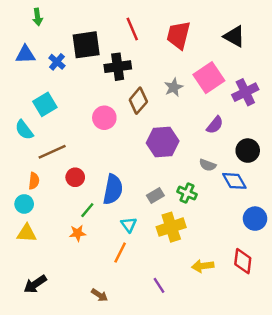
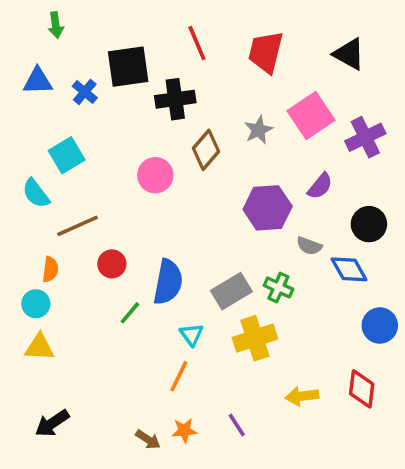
purple hexagon: (163, 142) -> (268, 208), moved
gray rectangle: (155, 195) -> (231, 291), size x1.5
orange star: (78, 233) -> (184, 430), moved

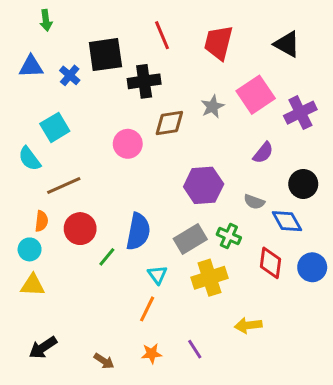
brown diamond: (206, 150) -> (169, 123), turned 40
purple hexagon: (268, 208) -> (204, 185), moved
red circle: (112, 264) -> (80, 229), moved, size x1.4
red diamond: (362, 389) -> (271, 263), moved
brown arrow: (148, 440) -> (104, 361), moved

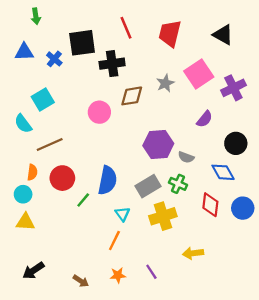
gray semicircle: (254, 202) -> (186, 157), moved

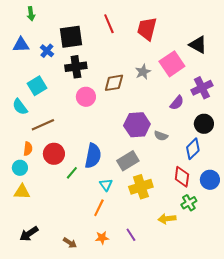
black triangle: (223, 35) -> (198, 45), moved
black cross: (112, 64) -> (76, 67), moved
purple cross: (233, 88) -> (202, 88), moved
blue diamond: (223, 172) -> (193, 149), turned 75
green cross: (178, 184) -> (189, 203), moved, turned 35

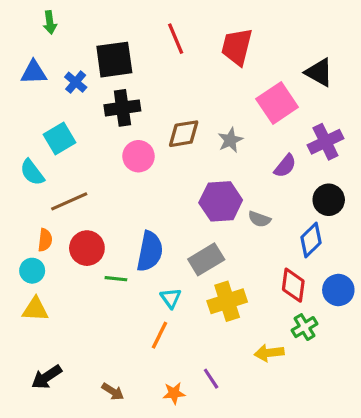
gray star: (143, 72) -> (230, 140), moved
green line: (72, 173) -> (116, 279), turned 56
orange star: (102, 238) -> (174, 393), moved

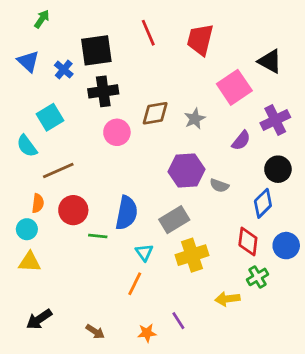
green arrow: (50, 22) -> (42, 19), turned -138
blue triangle: (34, 72) -> (28, 61), turned 45

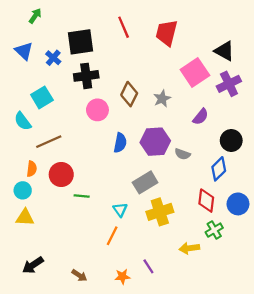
brown diamond: (155, 113) -> (129, 94), turned -55
purple cross: (275, 120) -> (229, 84), moved
blue semicircle: (126, 213) -> (120, 143), moved, size x0.7

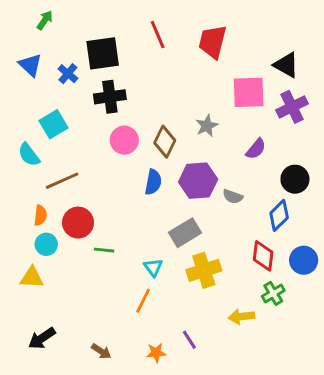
pink square: (195, 72) -> (249, 92), turned 32
brown diamond: (129, 94) -> (165, 142), moved
cyan circle: (23, 190) -> (46, 244), moved

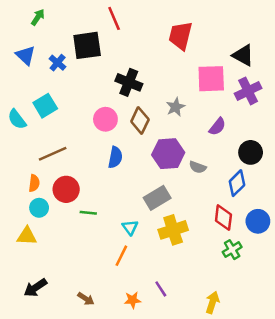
red line: (158, 35) -> (114, 18), moved
black cross: (110, 97) -> (129, 82), moved, turned 30
cyan semicircle: (29, 155) -> (17, 119), moved
blue semicircle: (153, 182) -> (115, 157), moved
yellow arrow: (241, 317) -> (212, 302), moved, turned 115

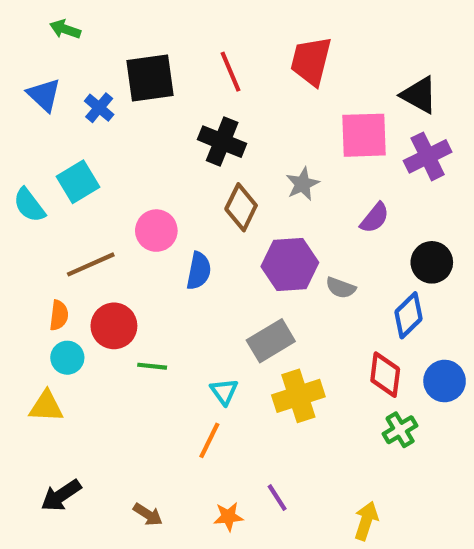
green arrow: (38, 17) -> (65, 29), turned -105
red line: (114, 18) -> (231, 72), moved
pink circle: (105, 119) -> (156, 231), moved

